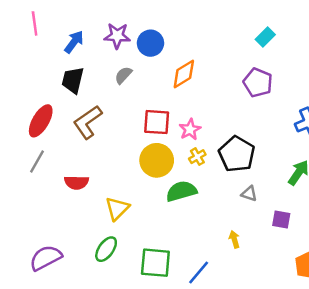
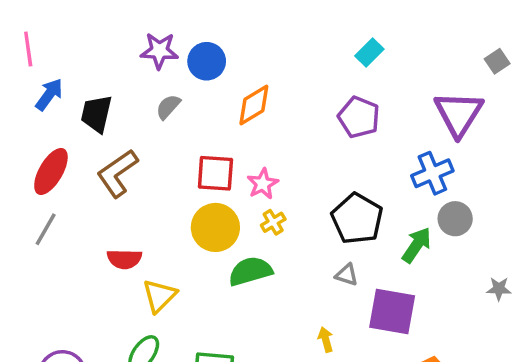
pink line: (35, 23) -> (28, 49), moved
blue arrow: (74, 42) -> (49, 94), moved
black pentagon: (237, 154) -> (357, 219), moved
red semicircle: (76, 183) -> (124, 259), moved
purple square: (281, 220) -> (392, 311), size x1.8

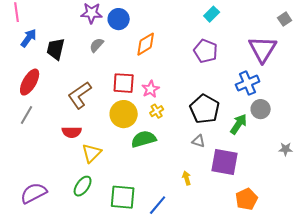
brown L-shape: (117, 173) -> (80, 95), moved

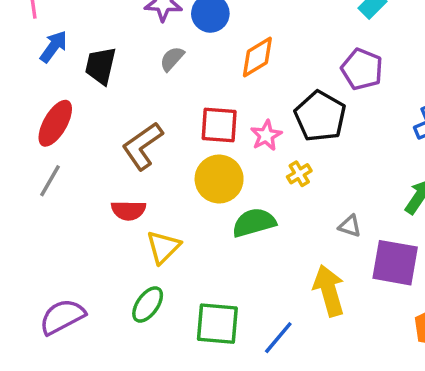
black pentagon: (205, 109) -> (320, 116), moved
yellow cross: (157, 111) -> (299, 174), moved
yellow arrow: (187, 178) -> (329, 291), size x2.0

